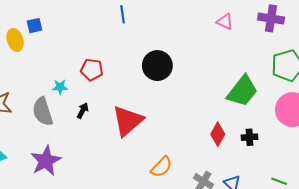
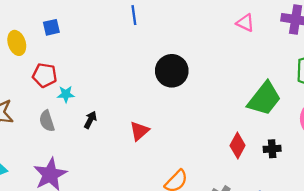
blue square: (34, 26) -> (51, 27), moved
red pentagon: (92, 70) -> (45, 75), moved
gray semicircle: (43, 112) -> (47, 121), size x0.7
red triangle: (128, 121) -> (139, 131), size x0.6

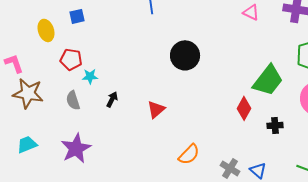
red diamond: (238, 146) -> (244, 108), moved

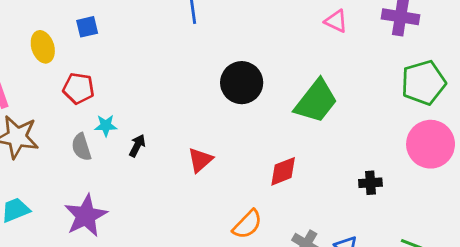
cyan star: (90, 76) -> (106, 126), moved
green trapezoid: (268, 80) -> (316, 101), moved
red diamond: (244, 108) -> (283, 171), moved, turned 40

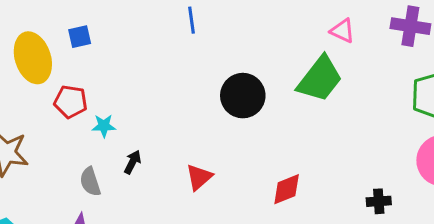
yellow ellipse: (43, 47) -> (33, 58), size x1.5
green trapezoid: (316, 101) -> (320, 79), moved
cyan star: (106, 126) -> (104, 126), moved
gray semicircle: (81, 147) -> (90, 182), moved

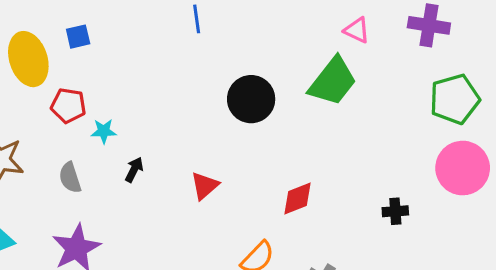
gray semicircle: (90, 182) -> (70, 178), moved

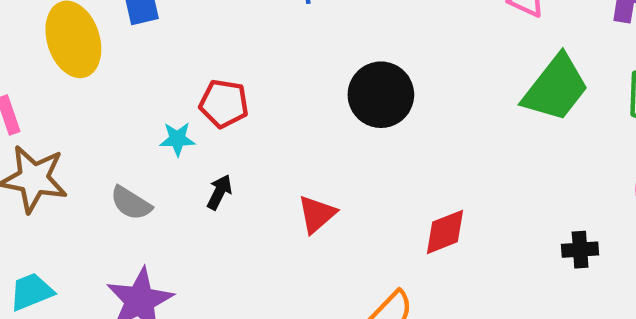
green trapezoid: (333, 81) -> (556, 88), moved
red pentagon: (68, 106) -> (224, 104), moved
gray semicircle: (70, 178) -> (131, 203), turned -40

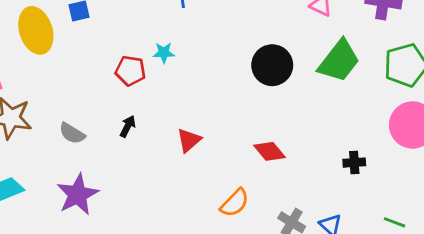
black circle: (381, 95) -> (272, 65), moved
cyan star: (177, 139) -> (164, 53), moved
red diamond: (445, 232) -> (269, 151), turned 72

